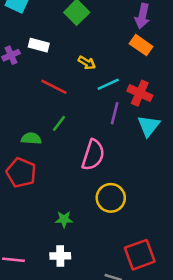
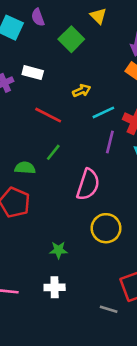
yellow arrow: (87, 63) -> (82, 91), turned -54

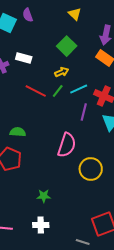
green square: (71, 39) -> (67, 46), moved
green line: (53, 152) -> (58, 91), moved
yellow circle: (106, 228) -> (91, 169), moved

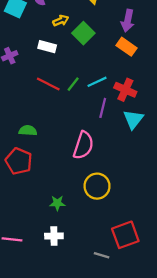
white rectangle: (24, 58) -> (47, 47), moved
yellow arrow: (62, 72) -> (61, 21), moved
yellow circle: (91, 169) -> (97, 186), moved

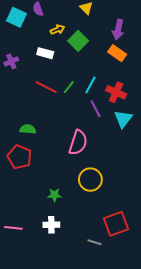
cyan line: (97, 82) -> (90, 85), turned -36
purple line: (103, 108) -> (96, 109), turned -42

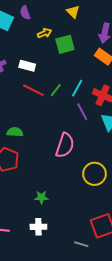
green square: (78, 41) -> (65, 44), turned 30
white rectangle: (45, 53) -> (27, 66), moved
yellow circle: (90, 180) -> (94, 174), moved

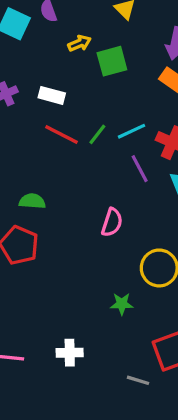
cyan line: (77, 88) -> (132, 131), turned 36
pink semicircle: (65, 145) -> (112, 222), size x0.7
green star: (41, 197) -> (122, 304), moved

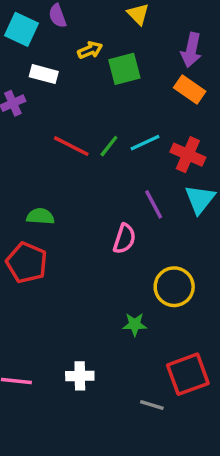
white rectangle: (52, 95) -> (44, 74), moved
purple line: (140, 169) -> (154, 204), moved

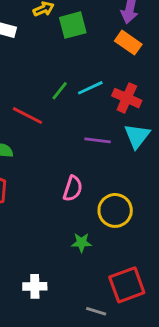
red line: (71, 146) -> (28, 116), moved
purple line: (154, 204) -> (98, 140), turned -55
pink semicircle: (124, 239) -> (73, 189), moved

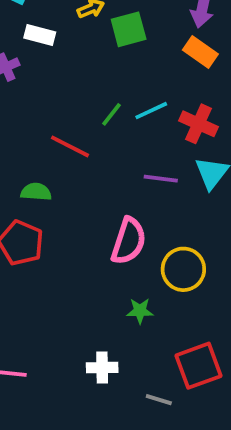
pink semicircle: (73, 189) -> (129, 241), size x1.4
white cross: (35, 286) -> (102, 368), moved

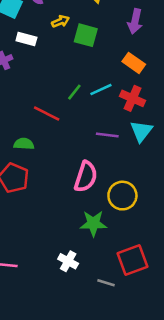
green square: (129, 29) -> (86, 35), turned 30
orange rectangle: (200, 52) -> (134, 63), moved
green star: (140, 311) -> (93, 223), size x1.5
white cross: (102, 368) -> (68, 261), turned 30

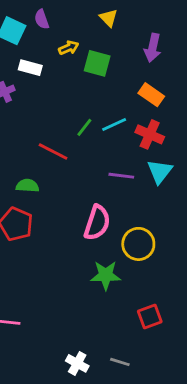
red square: (132, 260) -> (150, 316), size x0.7
white cross: (68, 261) -> (77, 363), moved
gray line: (106, 283) -> (120, 362), moved

